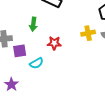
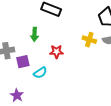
yellow cross: (88, 33) -> (89, 40), turned 32

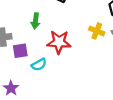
red star: (57, 52) -> (59, 42), size x1.5

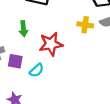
purple square: (20, 51) -> (15, 61), turned 32

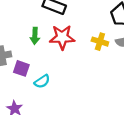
red star: (51, 44) -> (62, 37), moved

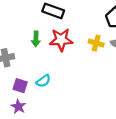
purple square: (21, 68) -> (20, 86), moved

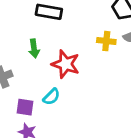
red star: (61, 40) -> (66, 64), moved, turned 30

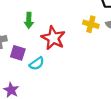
purple square: (25, 107) -> (18, 53), moved

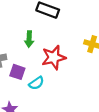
red star: (53, 38) -> (54, 57), turned 30

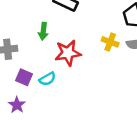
purple square: (17, 72) -> (24, 77), moved

